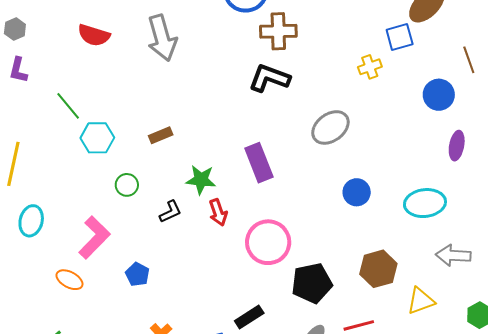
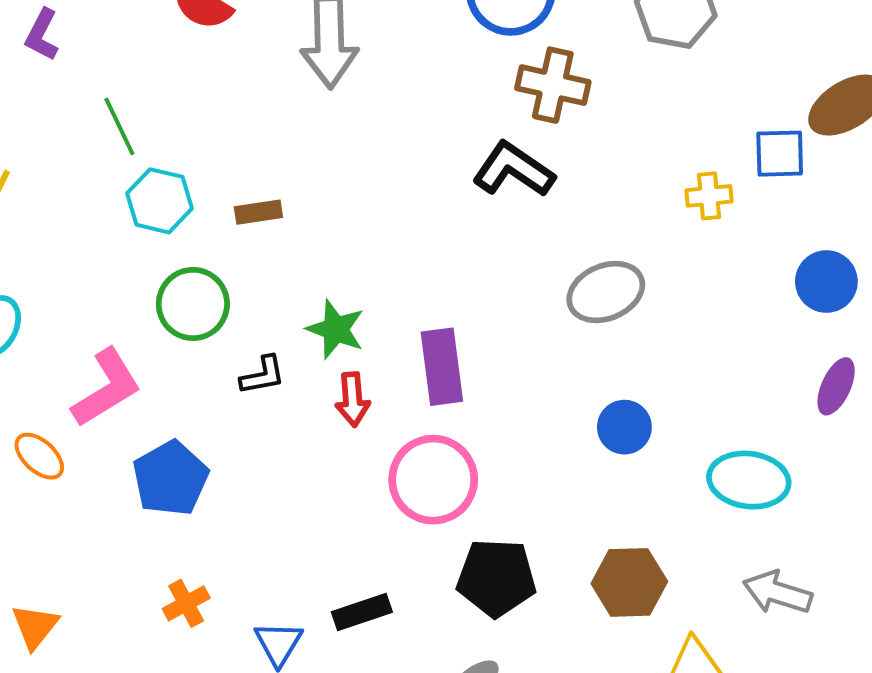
brown rectangle: (161, 135) -> (258, 212), moved
purple rectangle: (259, 163) -> (442, 367), moved
green circle: (127, 185) -> (193, 304), size x1.6
blue pentagon: (137, 274) -> (171, 478), size x1.6

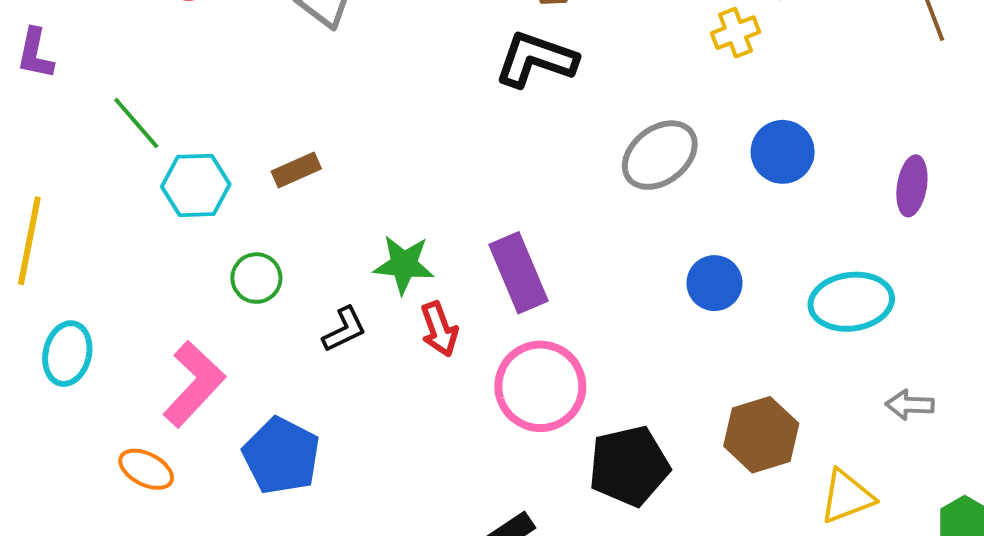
blue circle: (826, 282) -> (783, 152), moved
green circle: (193, 304) -> (256, 278), size x0.7
gray arrow: (777, 593) -> (910, 405), size x0.7

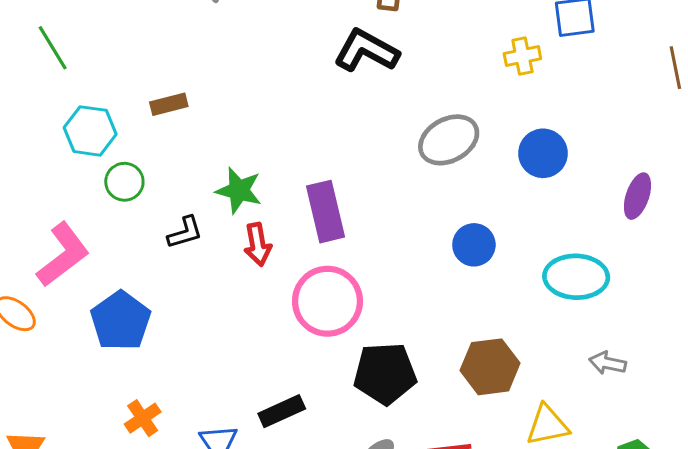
cyan hexagon: (196, 185) -> (90, 131), moved

